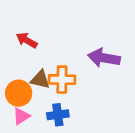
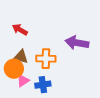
brown triangle: (40, 80) -> (21, 57), moved
pink triangle: (21, 116) -> (23, 81), moved

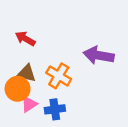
orange cross: (46, 59) -> (59, 76), turned 30

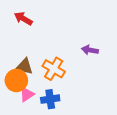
red arrow: (25, 39) -> (23, 19), moved
purple arrow: (99, 55) -> (90, 50), size x0.6

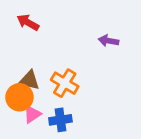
purple arrow: (90, 50) -> (108, 41), moved

